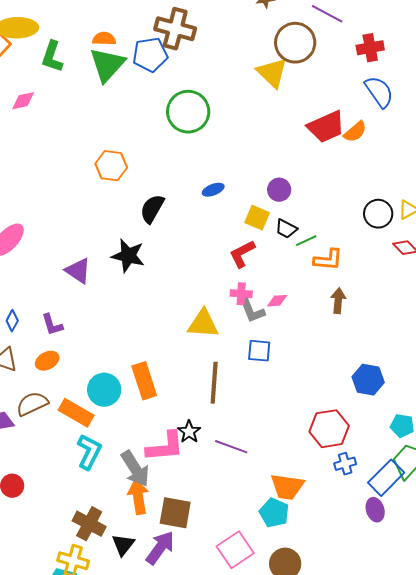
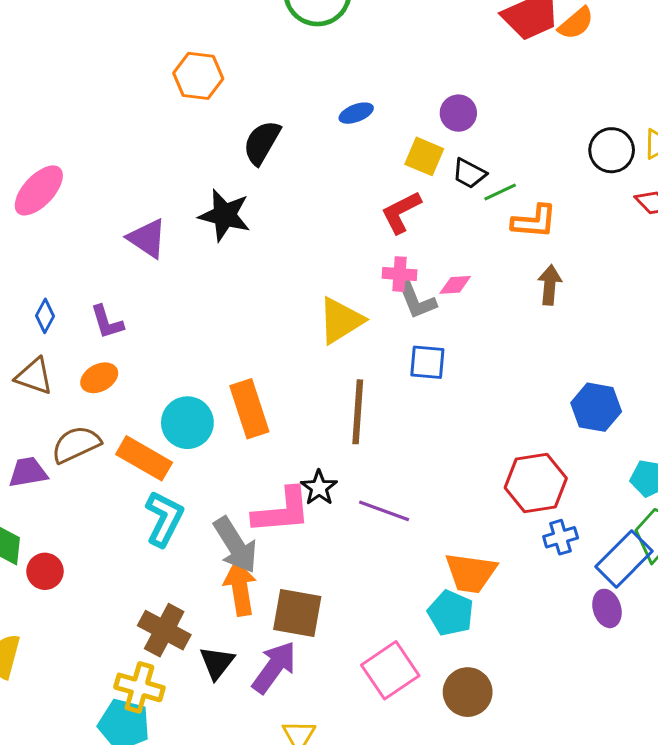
yellow triangle: (203, 324) -> (341, 320), turned -36

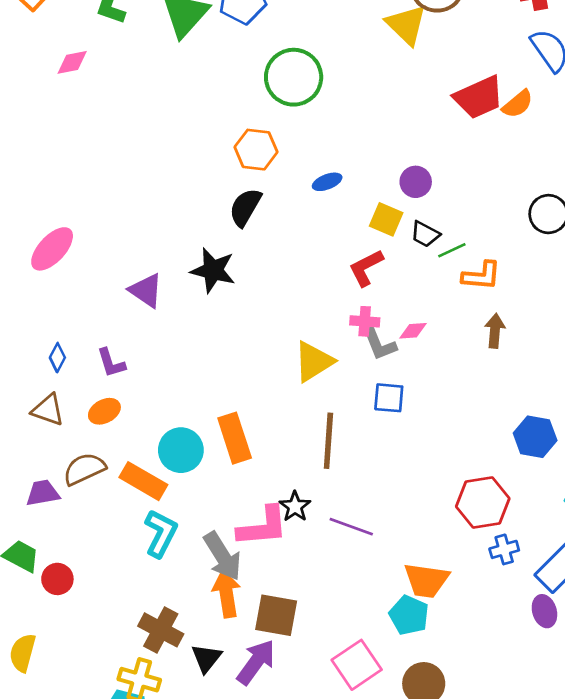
orange hexagon: (198, 76) -> (256, 150), moved

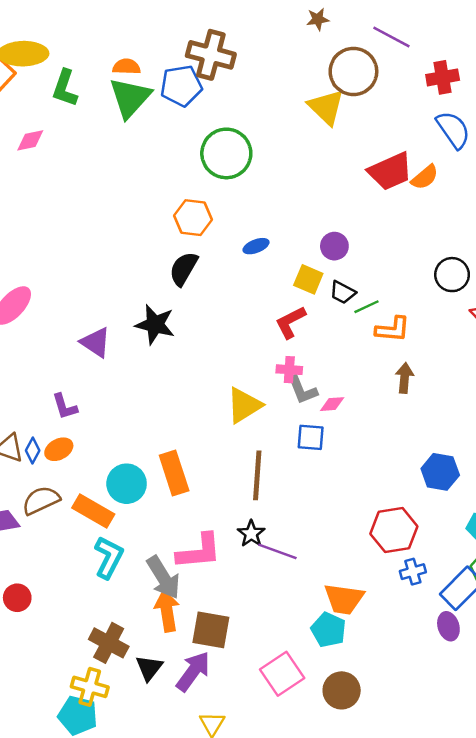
pink diamond: (413, 331) -> (332, 404), moved
blue diamond: (57, 358) -> (33, 450), moved
black star: (295, 507) -> (251, 534), moved

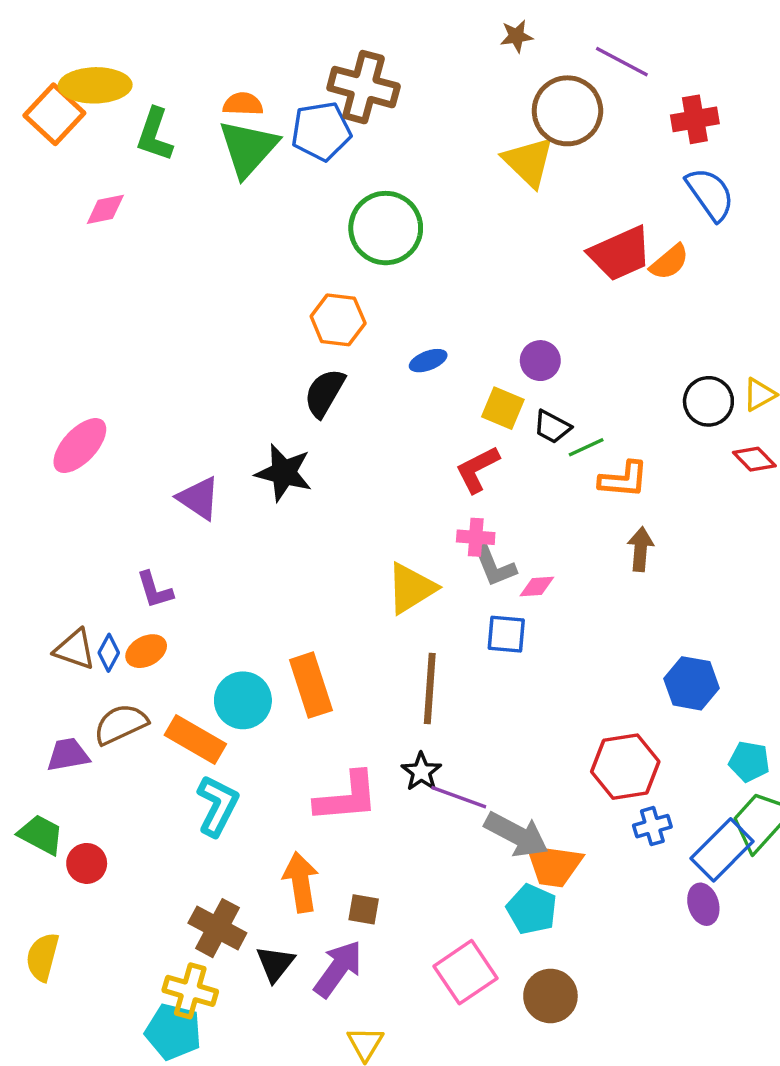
gray arrow: (163, 578) -> (516, 835), moved, turned -30
brown square: (211, 630) -> (364, 909), size x0.6

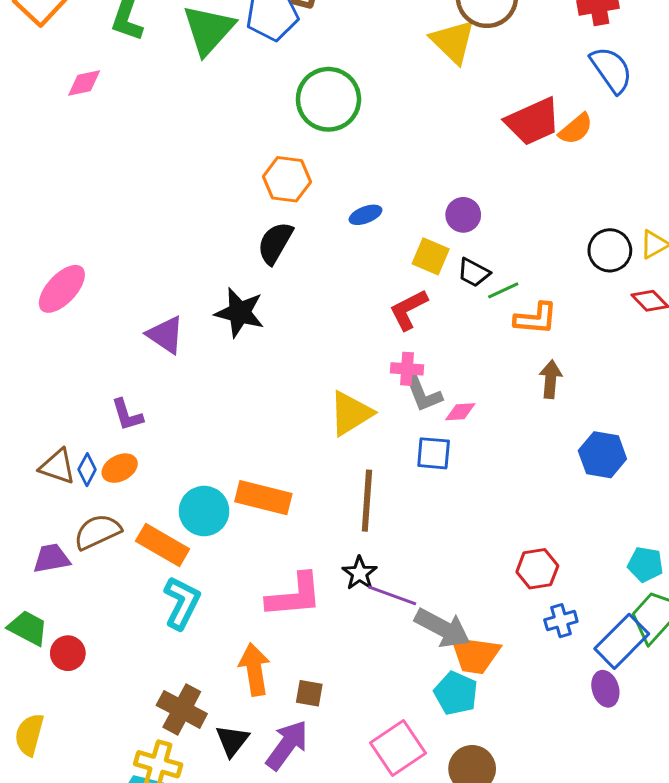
blue hexagon: (691, 683) -> (602, 455), moved
orange rectangle: (311, 685) -> (263, 498), turned -58
red hexagon: (625, 767) -> (537, 569), size x0.7

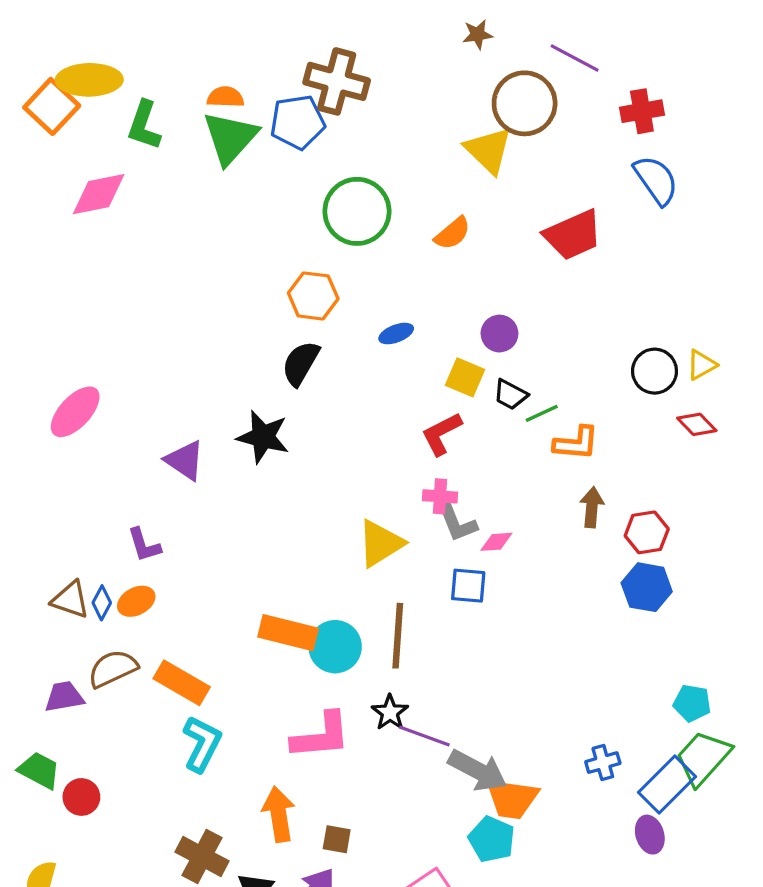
pink diamond: (84, 83) -> (99, 194), size x1.5
orange semicircle: (576, 129) -> (453, 233), moved
cyan circle: (204, 511) -> (335, 647), moved
red hexagon: (537, 569) -> (647, 532), moved

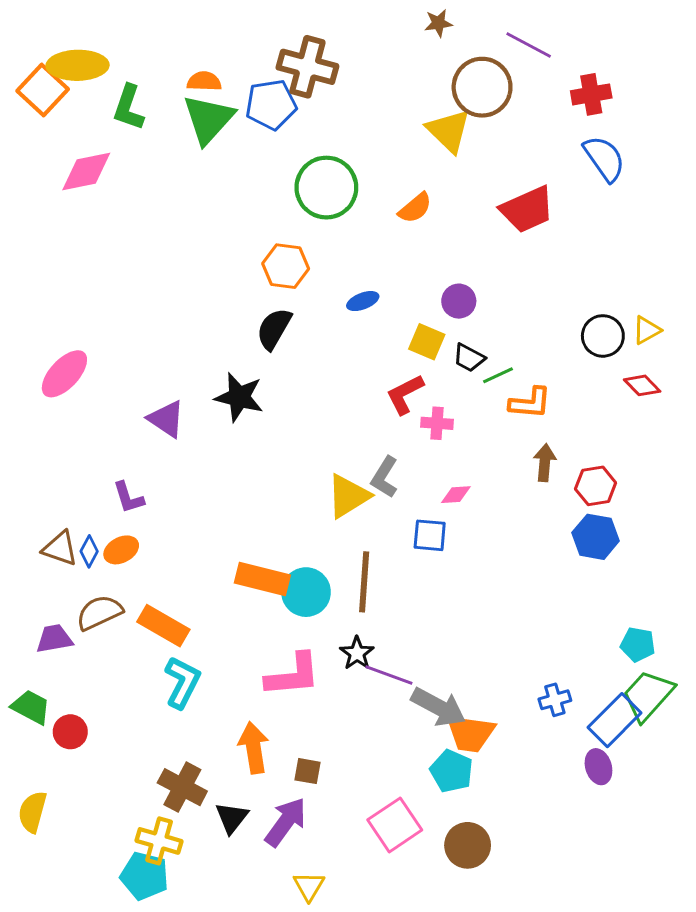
pink cross: (440, 496) -> (437, 423), moved
gray L-shape: (457, 523) -> (385, 477), moved, turned 54

